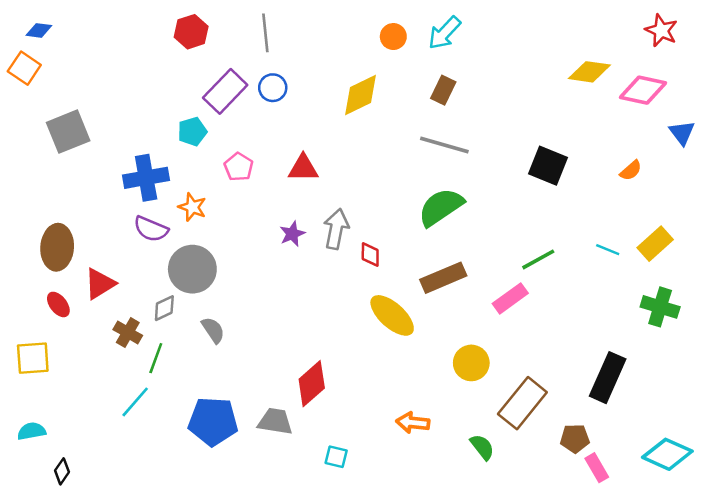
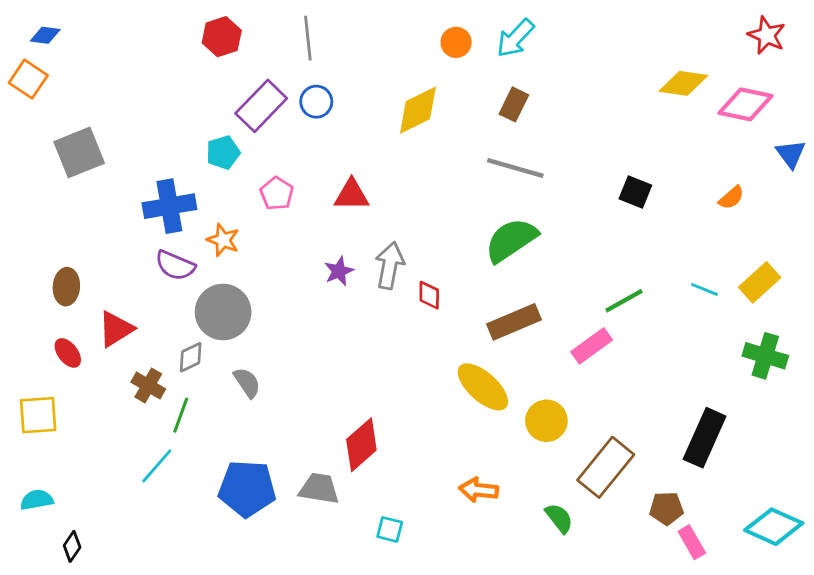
black square: (548, 166) -> (635, 192), size x0.7
brown ellipse: (57, 247) -> (66, 287), size x0.7
yellow ellipse: (392, 315) -> (483, 387), moved

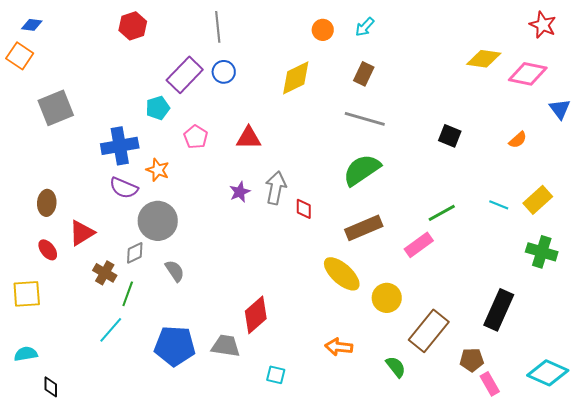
red hexagon: (222, 37) -> (133, 26), moved
cyan arrow: (515, 38) -> (365, 27), size x0.7
black diamond: (72, 546) -> (51, 387), turned -35

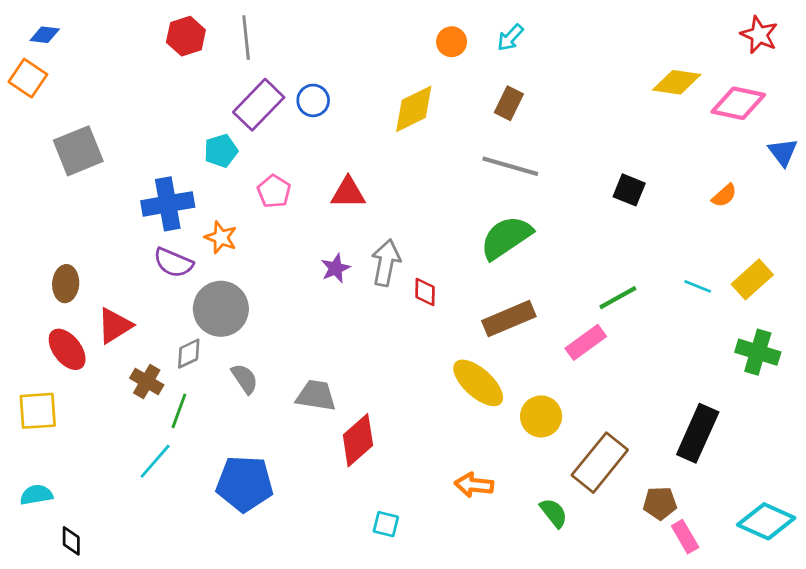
gray line: (218, 27) -> (246, 38), moved
red ellipse: (48, 250) -> (67, 349), size x1.4
gray trapezoid: (226, 346) -> (316, 395), moved

